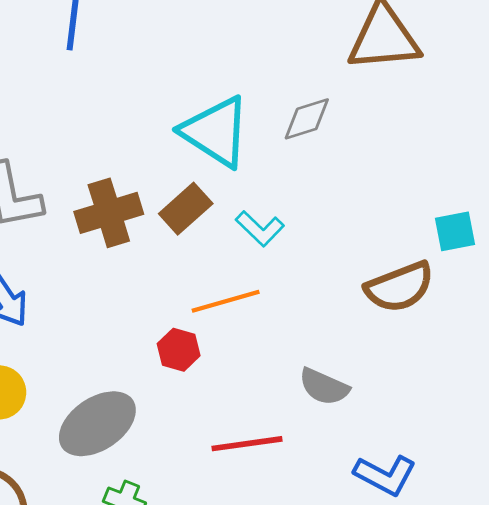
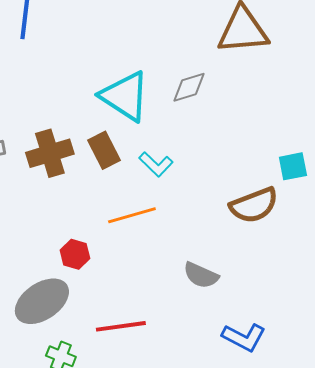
brown rectangle: (186, 209) -> (104, 150), turned -75
red hexagon: (179, 350) -> (75, 254), moved
red line: (247, 444) -> (121, 326), moved

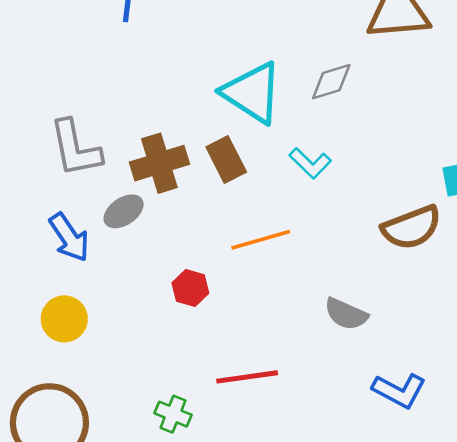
cyan L-shape: (156, 164) -> (310, 163), moved
gray ellipse: (42, 301) -> (124, 211), moved, size x0.6

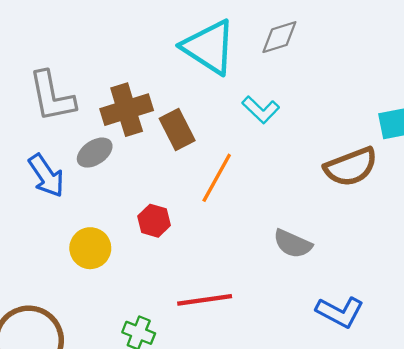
brown rectangle: (226, 159) -> (177, 129), moved
orange line: (261, 240) -> (217, 178), turned -45
yellow circle: (64, 319) -> (90, 248), moved

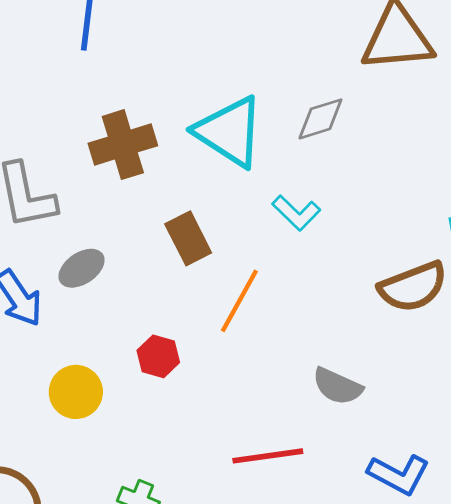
brown cross: (127, 110) -> (123, 145), moved
red line: (205, 300) -> (268, 456), moved

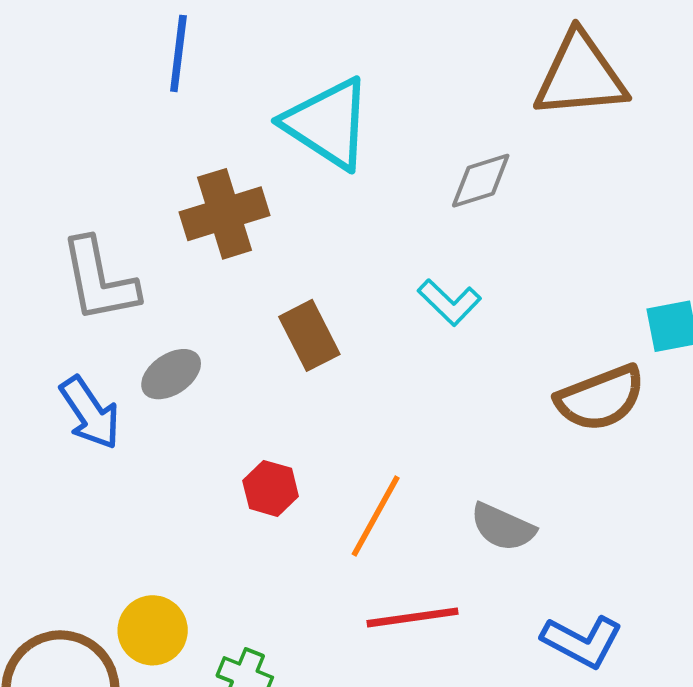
cyan triangle: (229, 132) -> (328, 123), moved
orange line: (239, 301) -> (376, 516), moved
yellow circle: (76, 392) -> (153, 630), moved

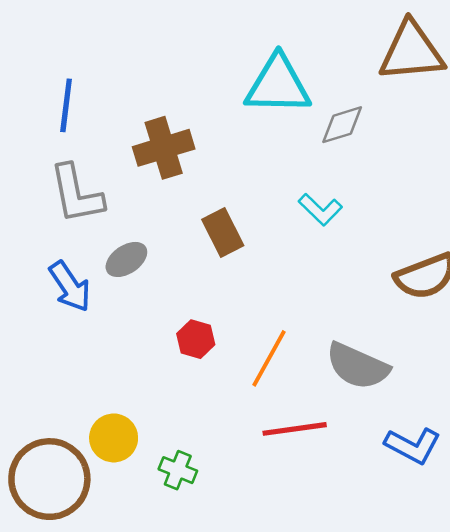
blue line: (178, 53) -> (66, 105), moved
cyan triangle: (328, 123) -> (278, 85), moved, turned -32
gray semicircle: (503, 527) -> (358, 366), size x1.4

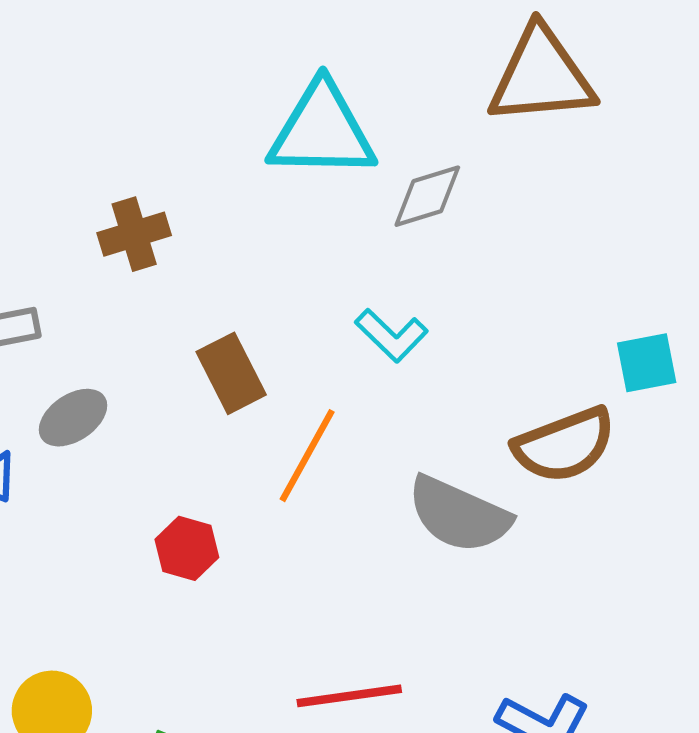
brown cross: (164, 148) -> (134, 234), size x0.7
orange line: (269, 358) -> (307, 456), moved
gray semicircle: (358, 366) -> (459, 515), moved

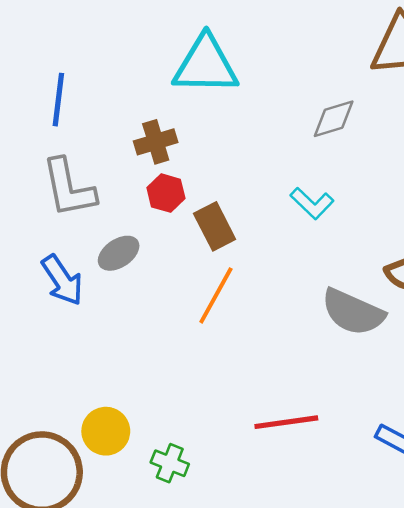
cyan triangle: (322, 131) -> (206, 65), moved
orange line: (307, 456) -> (216, 295), moved
red hexagon: (187, 548) -> (166, 193), moved

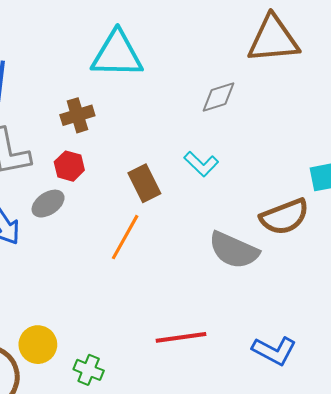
red hexagon: (166, 193) -> (69, 166), moved
brown rectangle: (215, 226) -> (144, 183), moved

